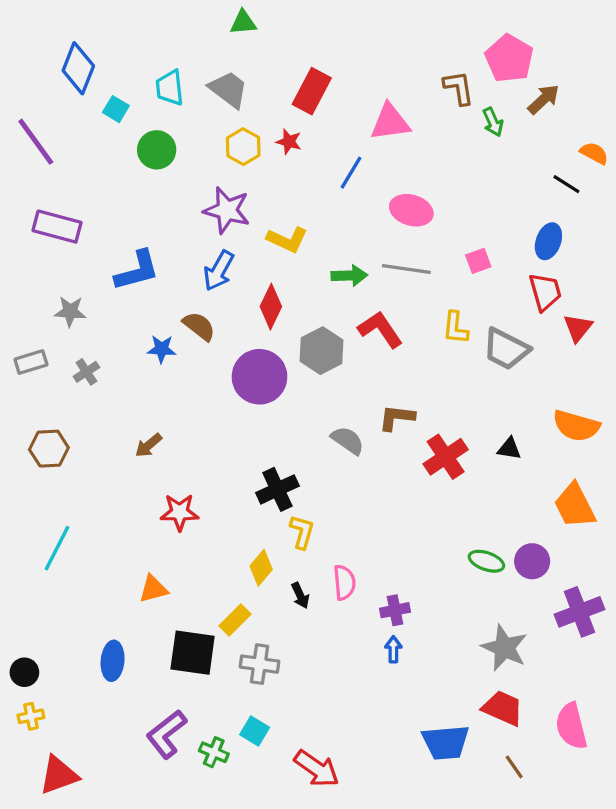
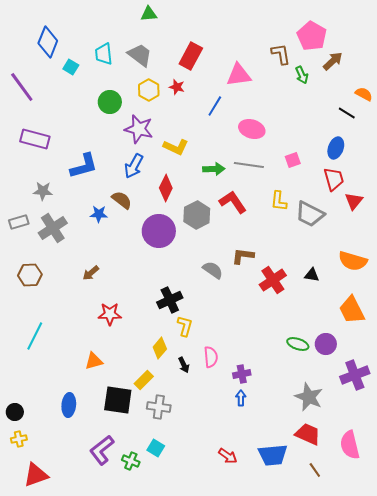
green circle: (157, 150) -> (110, 102), moved
gray cross: (86, 372) -> (53, 228), size x1.8
red arrow: (317, 769) -> (228, 456), moved, size x0.7

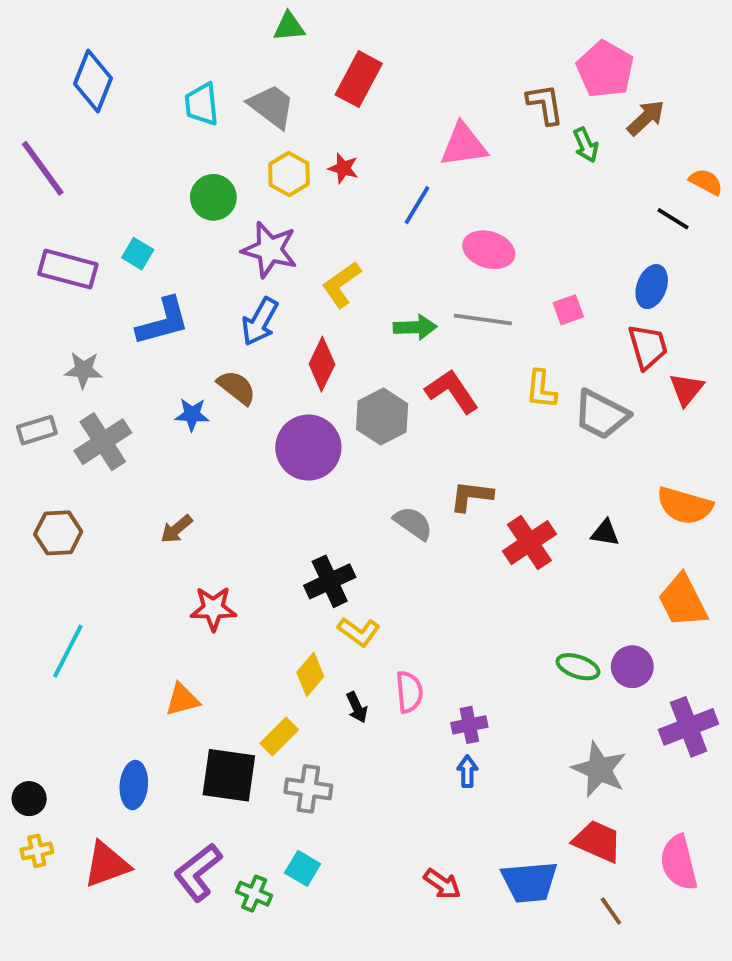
red rectangle: (191, 56) -> (359, 79), moved
cyan square: (71, 67) -> (138, 254), moved
yellow L-shape: (176, 147) -> (341, 285), turned 120
yellow L-shape: (185, 326) -> (359, 632), turned 110
red triangle: (36, 475) -> (107, 865), moved

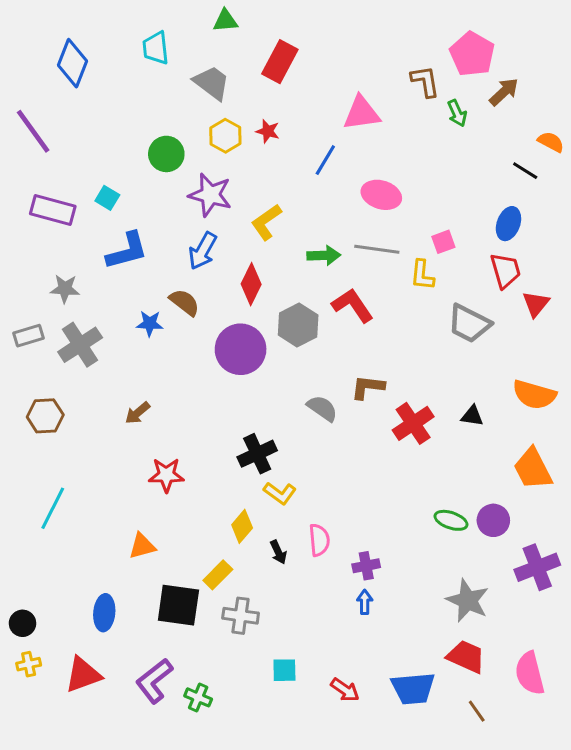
cyan trapezoid: (202, 104) -> (156, 48), moved
yellow L-shape: (541, 389) -> (422, 275), moved
cyan square: (303, 868) -> (284, 670), moved, turned -32

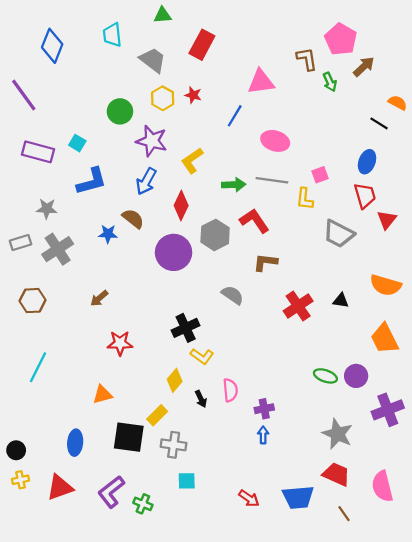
brown L-shape: (368, 387) -> (265, 262), moved
cyan square: (284, 670) -> (187, 481), moved

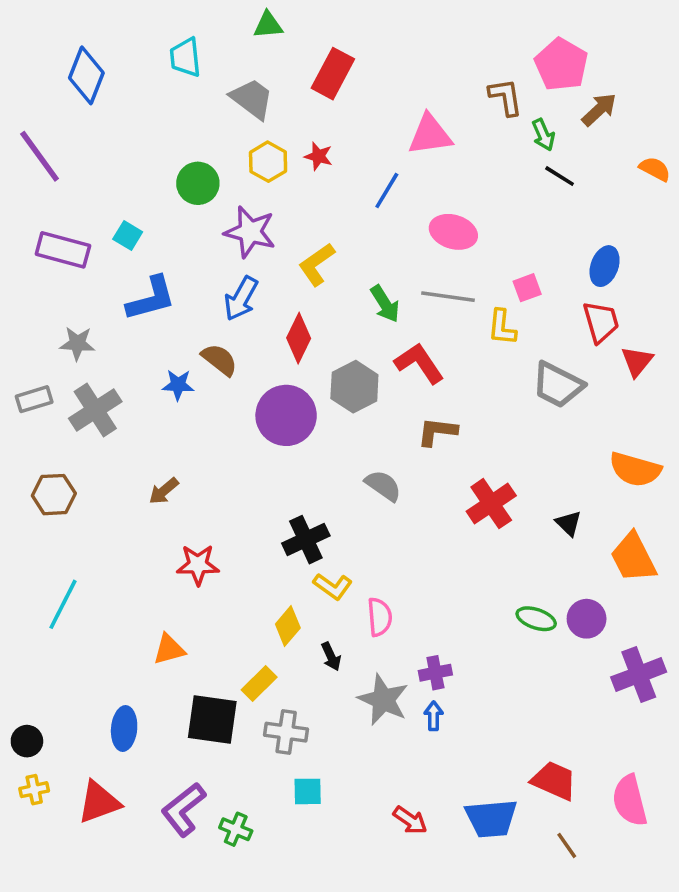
black line: (379, 123) -> (560, 176), moved
green arrow: (234, 185) -> (385, 304), turned 60
black triangle: (341, 301) -> (569, 523), moved, turned 35
pink semicircle: (230, 390) -> (380, 617), moved
gray star: (337, 434) -> (383, 700), moved

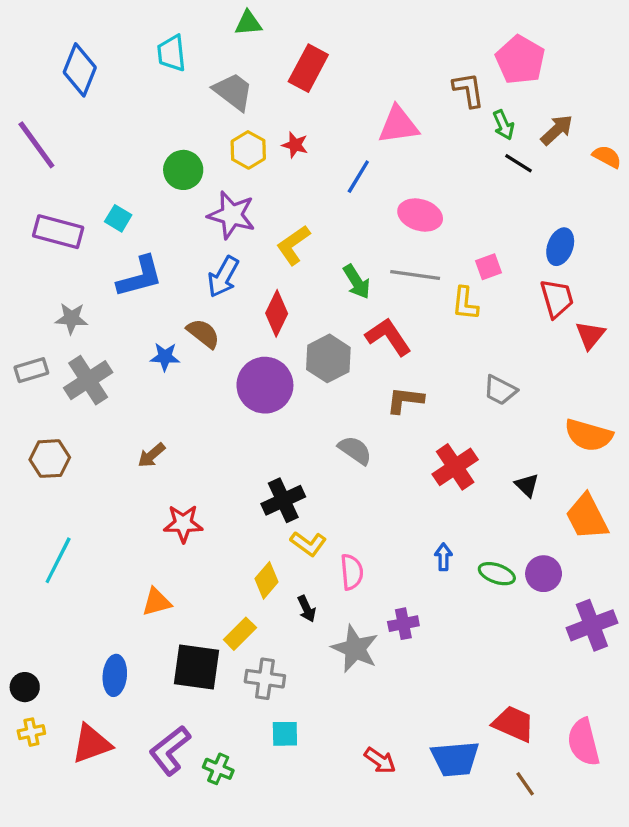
brown arrow: (599, 110) -> (557, 130), moved
gray trapezoid: (558, 385) -> (500, 390), moved, size x0.7
blue arrow: (434, 716) -> (443, 557), moved

